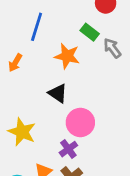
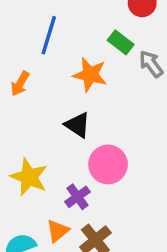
purple cross: (68, 149) -> (77, 197), moved

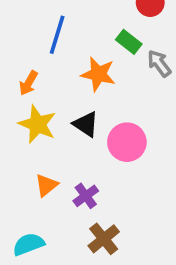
pink circle: (108, 164) -> (127, 142), moved
yellow star: (29, 177) -> (37, 124), moved
orange triangle: (58, 231) -> (46, 185), moved

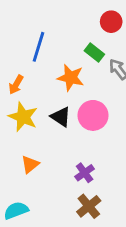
pink circle: (127, 142) -> (93, 115), moved
purple cross: (86, 196) -> (85, 173), moved
brown cross: (104, 239) -> (89, 206), moved

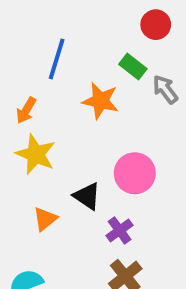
pink circle: (93, 115) -> (135, 173), moved
black triangle: (61, 117) -> (87, 196), moved

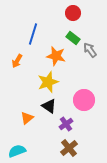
red circle: (156, 25) -> (73, 13), moved
yellow star: (36, 154) -> (48, 82), moved, turned 30
pink circle: (135, 173) -> (84, 100), moved

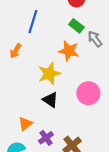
orange star: (56, 56) -> (69, 51), moved
orange triangle: (27, 118) -> (25, 124), moved
purple cross: (66, 124) -> (46, 138), moved

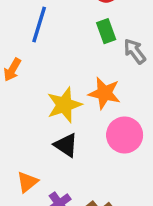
green rectangle: (76, 26) -> (106, 31), turned 32
orange star: (69, 51) -> (104, 93), moved

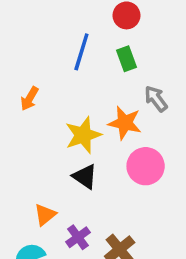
blue line: (39, 24) -> (81, 52), moved
gray arrow: (135, 51) -> (156, 99), moved

